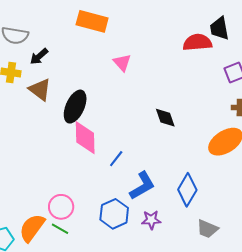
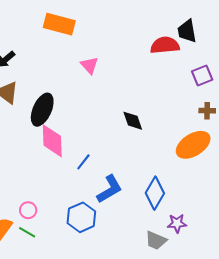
pink circle: (61, 207) -> (28, 210), size x0.7
purple star: (151, 220) -> (177, 223), moved
gray trapezoid: (207, 229) -> (156, 240), moved

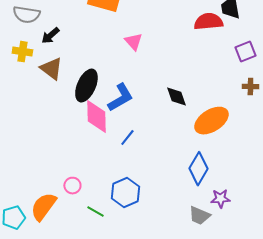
orange ellipse: (193, 145) -> (211, 121), moved
blue L-shape: (110, 189) -> (120, 98), moved
green line: (27, 232) -> (95, 212), moved

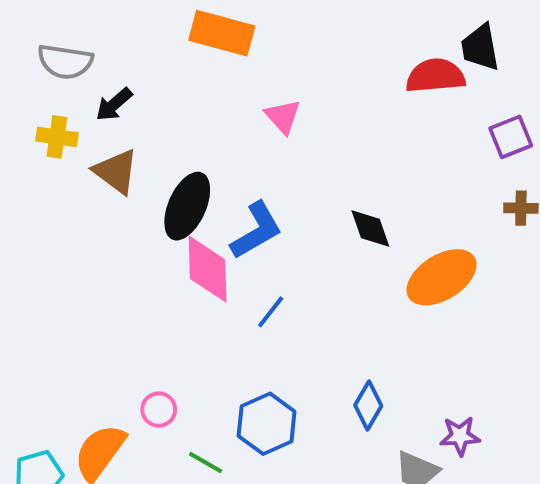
blue diamond: (198, 169) -> (368, 405), moved, size x0.7

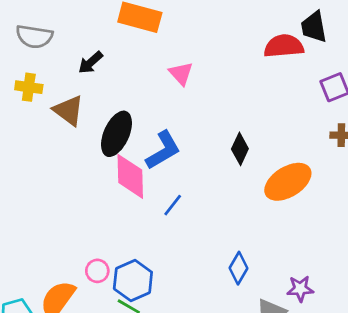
black arrow: (114, 104) -> (90, 63), moved
black diamond: (370, 228) -> (240, 149), turned 44
blue hexagon: (267, 424) -> (133, 280), moved

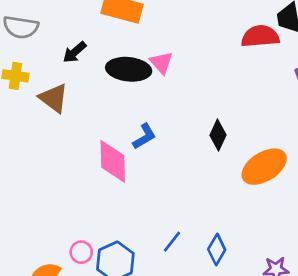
black ellipse: (117, 134) -> (129, 69), moved, turned 72
blue L-shape: (163, 150) -> (144, 136), size x0.7
blue line: (173, 205) -> (172, 242), moved

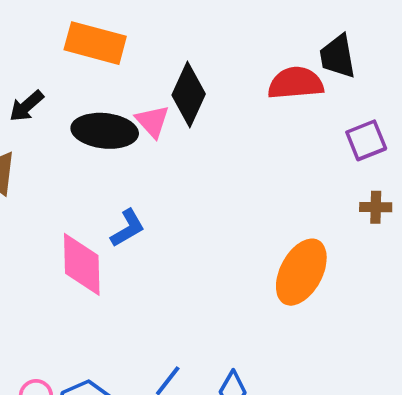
black diamond: (218, 135) -> (189, 95), moved, size x1.4
orange ellipse: (264, 167) -> (301, 272), turned -30

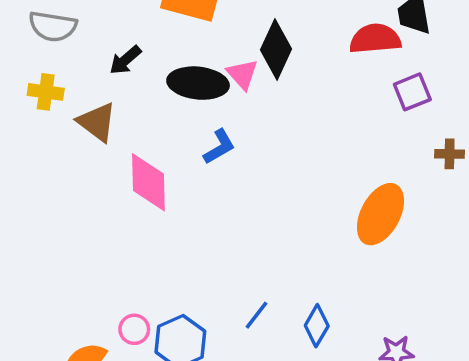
purple square: (366, 140) -> (412, 92), moved
blue L-shape: (128, 228) -> (219, 147), moved
pink diamond: (82, 264) -> (148, 182), moved

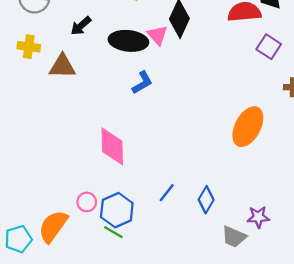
purple square: (412, 92) -> (269, 47), turned -35
brown triangle: (97, 122) -> (62, 66), turned -36
pink diamond: (148, 182) -> (112, 146), moved

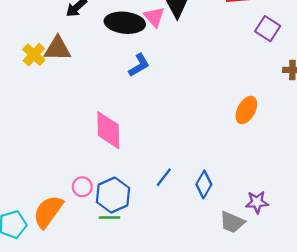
yellow cross: (29, 47) -> (34, 55), moved, turned 35
orange ellipse: (248, 127) -> (246, 110), size x0.7
green line: (113, 232) -> (109, 217), turned -30

